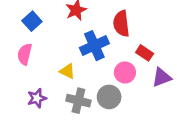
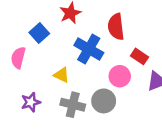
blue square: (32, 21) -> (39, 33), moved
blue cross: (94, 46) -> (89, 49), turned -36

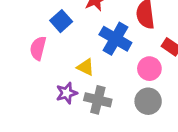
gray circle: (104, 101) -> (148, 101), moved
purple star: (31, 102) -> (67, 93), moved

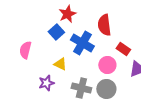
blue square: (61, 21) -> (56, 32), moved
gray cross: (98, 100) -> (81, 88), moved

